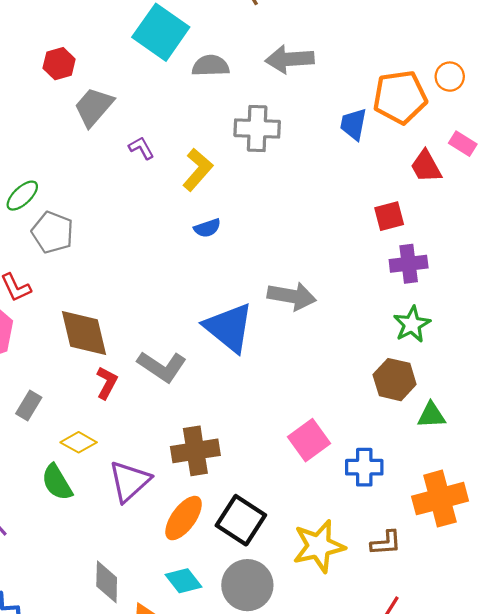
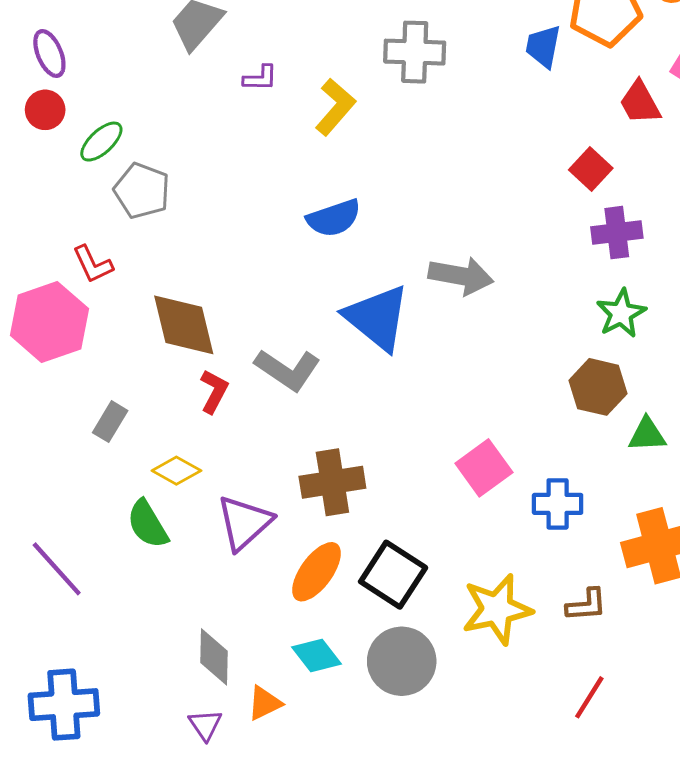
purple L-shape: (141, 148) -> (260, 78), turned 120
red square: (389, 216) -> (591, 169), turned -32
blue semicircle: (207, 228) -> (334, 218), moved, size x1.5

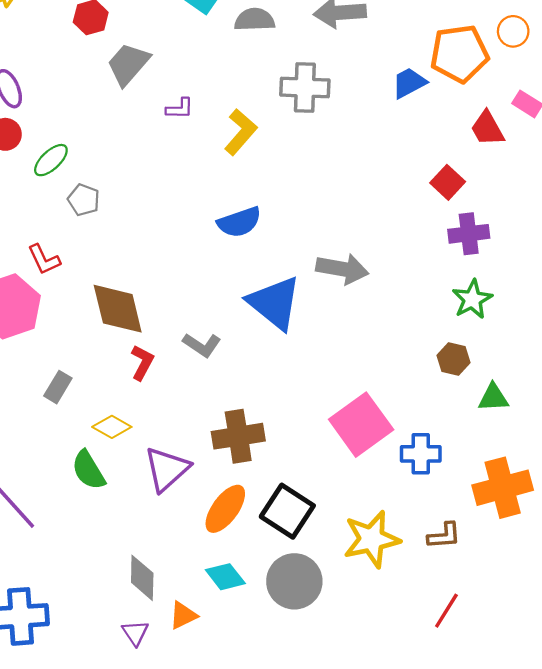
blue trapezoid: (543, 46) -> (409, 83), turned 51
gray pentagon: (142, 191) -> (84, 200), size x0.7
gray L-shape: (288, 370) -> (202, 345), size x0.7
brown hexagon: (598, 387) -> (453, 359), size x0.7
pink square: (484, 468) -> (361, 425), size x1.4

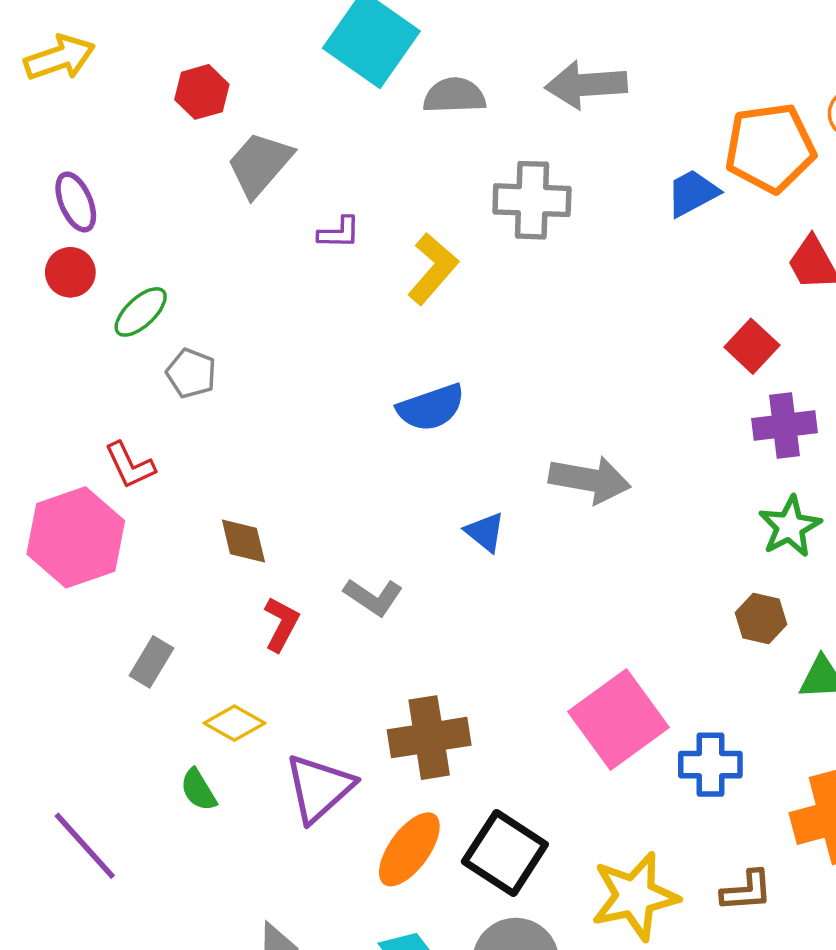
blue triangle: (274, 303) -> (485, 532), size x0.5
brown diamond: (118, 309) -> (243, 541), size x0.6
green semicircle: (88, 470) -> (198, 790), size x0.7

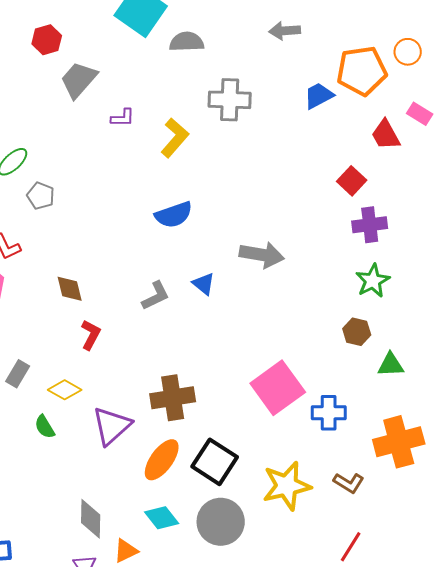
gray arrow: (586, 85) -> (285, 31), moved, size x0.7
gray L-shape: (373, 597) -> (156, 296), moved, turned -60
gray rectangle: (151, 662) -> (18, 374), moved
brown L-shape: (747, 891) -> (349, 483), turned 36

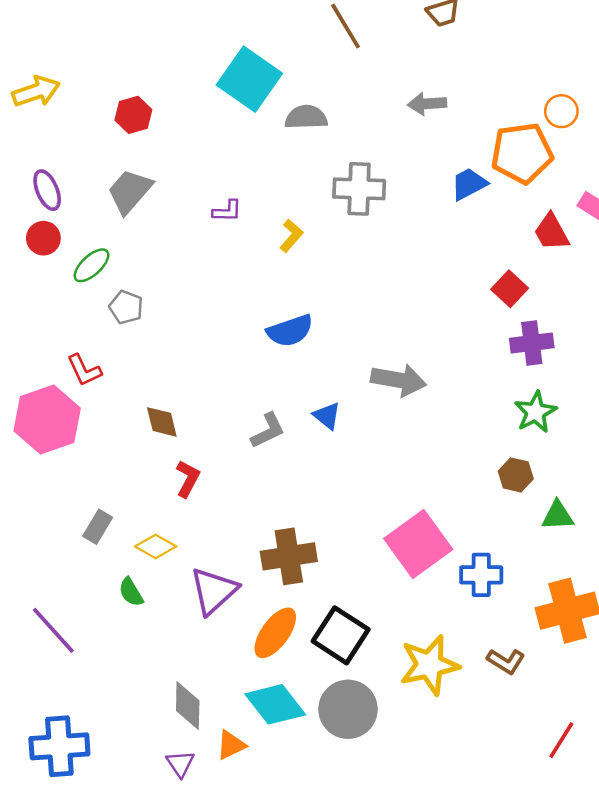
orange circle: (408, 52) -> (561, 111), moved
gray trapezoid: (79, 80) -> (130, 191), moved
yellow L-shape: (175, 138) -> (291, 236), size x0.7
cyan diamond: (162, 518) -> (275, 704), size x1.4
red line: (351, 547) -> (561, 740), moved

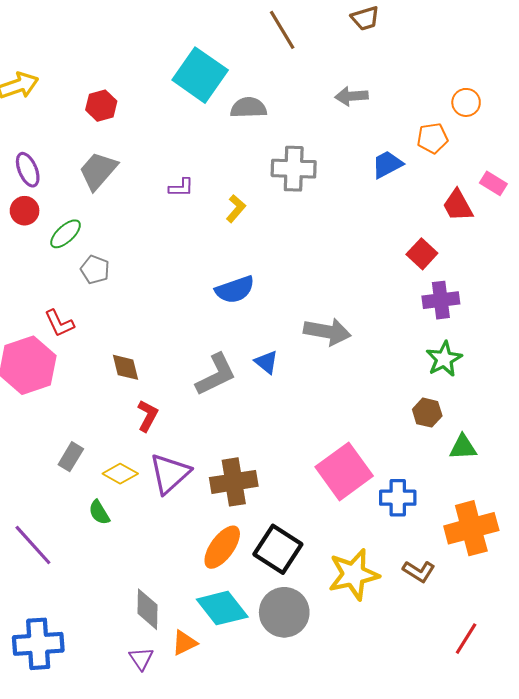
orange pentagon: (522, 153) -> (432, 138), size x0.6
gray L-shape: (268, 431) -> (216, 375), size x1.4
purple triangle: (214, 591) -> (170, 474), moved

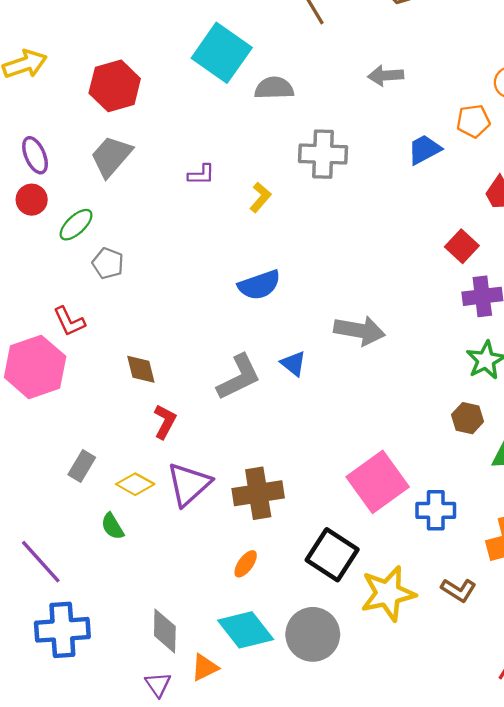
red hexagon: (101, 106) -> (115, 86), size x1.5
orange ellipse: (222, 547) -> (246, 564), size x0.6
black square: (278, 549) -> (332, 555), moved
blue cross: (38, 644) -> (62, 630), moved

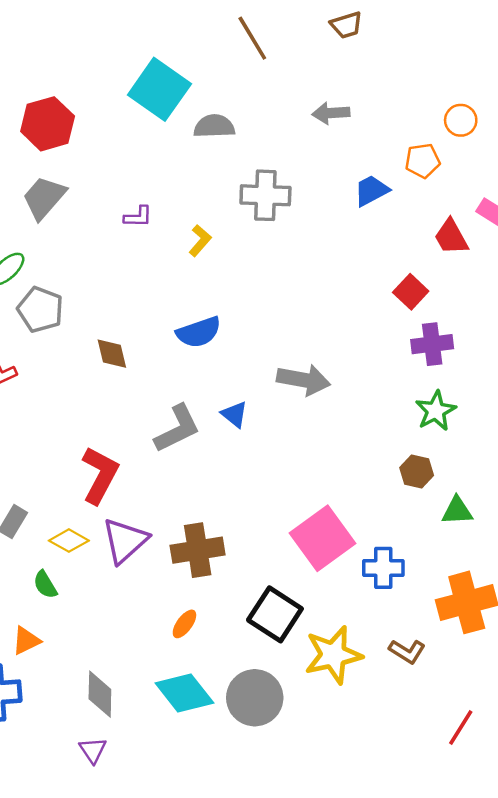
gray pentagon: (108, 263) -> (40, 310), size x1.4
brown diamond: (141, 369) -> (112, 354), moved
red L-shape: (165, 422) -> (100, 475), size x1.6
orange triangle: (205, 667) -> (26, 641), moved

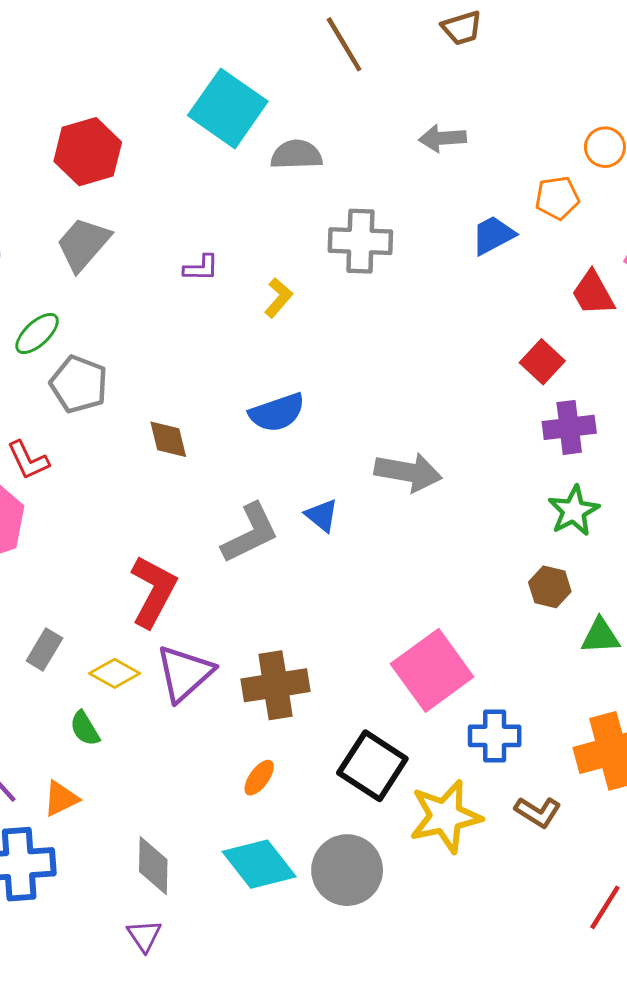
blue cross: (383, 568) -> (495, 736), moved

